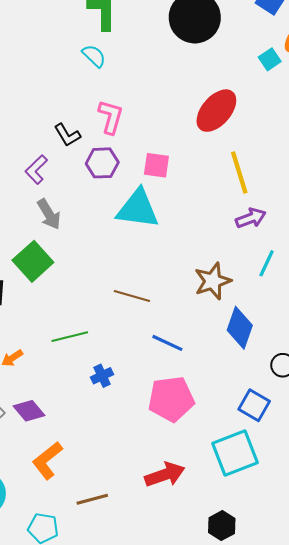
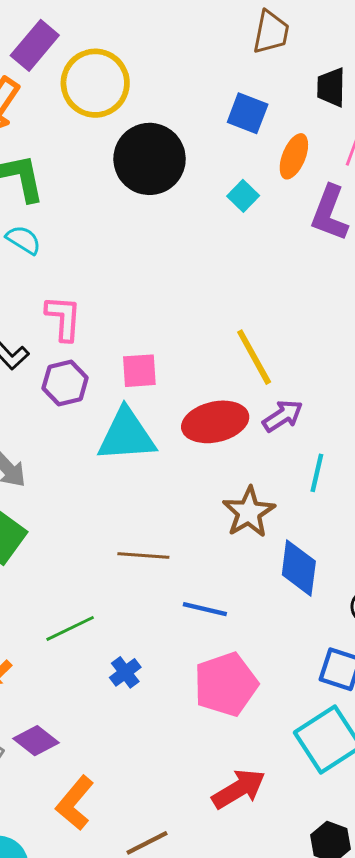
cyan square: (270, 59) -> (243, 196), moved
red ellipse: (216, 111) -> (215, 422), moved, turned 48

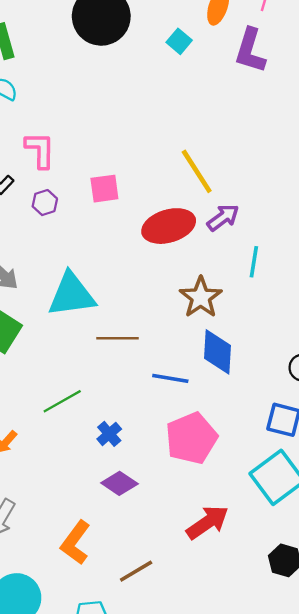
purple hexagon: (65, 383) -> (45, 203), size x0.7
cyan triangle: (126, 435) -> (71, 295), moved
blue diamond: (299, 568) -> (218, 352), moved
purple diamond: (36, 741) -> (119, 483), moved

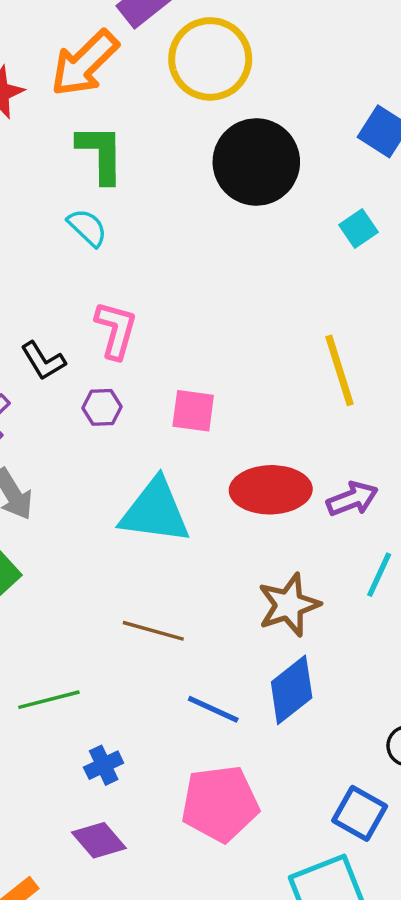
yellow line: (197, 171) -> (339, 370), moved
cyan triangle: (71, 295) -> (155, 511), moved
blue diamond: (218, 352) -> (292, 690), turned 33

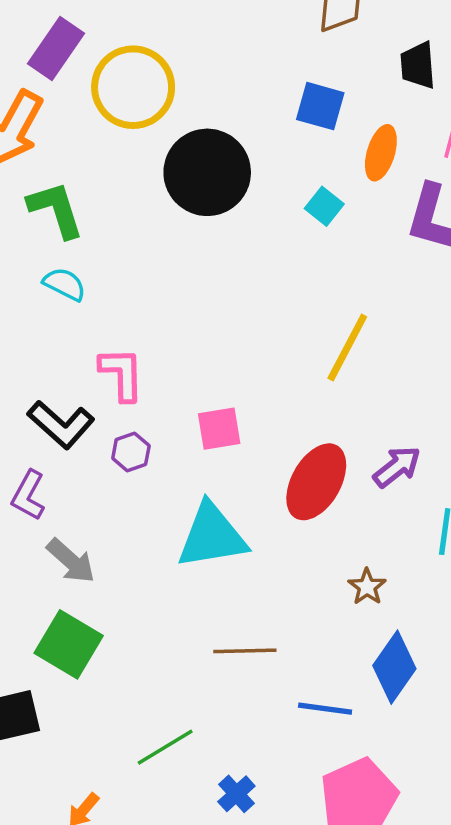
black L-shape: (43, 361) -> (61, 425), size x1.4
yellow line: (339, 370) -> (347, 348), turned 62
red ellipse: (271, 490) -> (316, 482), turned -42
brown star: (289, 605) -> (367, 587), size x0.6

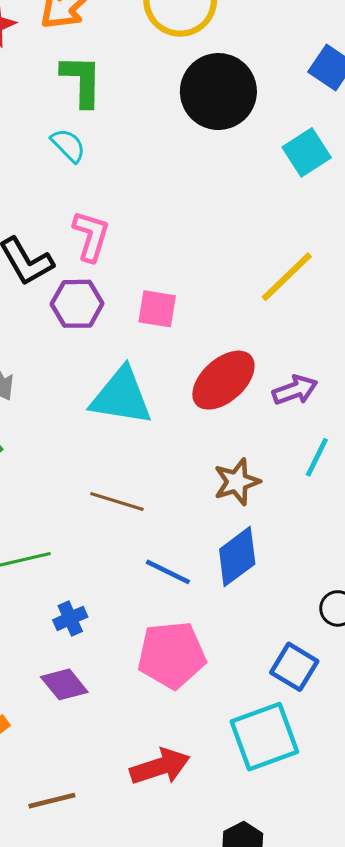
cyan square: (324, 206) -> (307, 152), size x1.4
purple hexagon: (131, 452) -> (77, 304), size x1.5
brown star: (367, 587) -> (237, 482), size x1.4

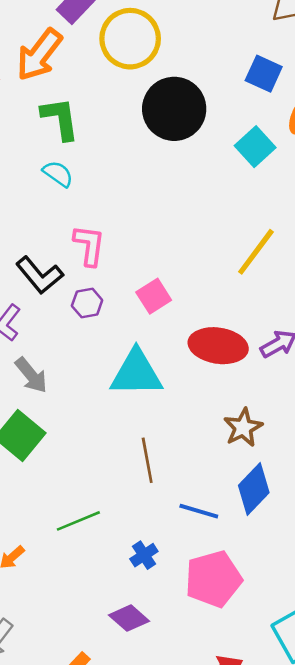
purple hexagon: (77, 304) -> (87, 303), size x0.7
pink square: (157, 309) -> (154, 296), turned -32
red ellipse: (223, 380) -> (218, 346), turned 60
brown line: (117, 501) -> (147, 460), turned 72
blue cross: (70, 618) -> (144, 555), moved

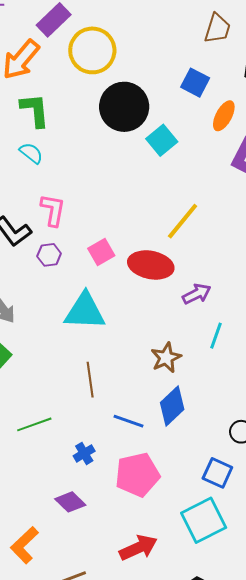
cyan square: (255, 147) -> (162, 140), moved
red ellipse: (218, 346) -> (151, 265), moved

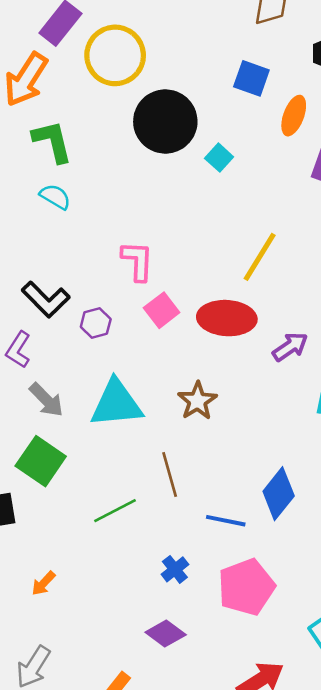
cyan square: (162, 140) -> (219, 158), size x0.7
pink L-shape: (53, 210) -> (137, 261), moved
cyan triangle: (85, 311) -> (116, 404), moved
brown star: (166, 358) -> (197, 401), moved
green line: (34, 424) -> (115, 511), moved

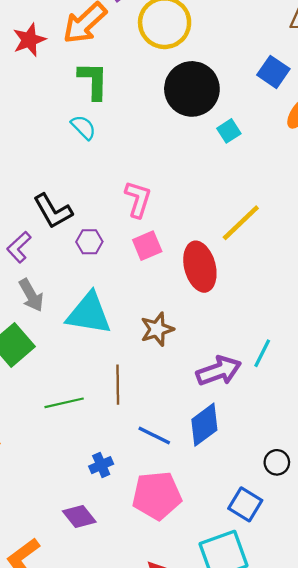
red ellipse: (227, 318) -> (200, 267), turned 57
purple arrow: (290, 347) -> (219, 371), moved, size x1.4

